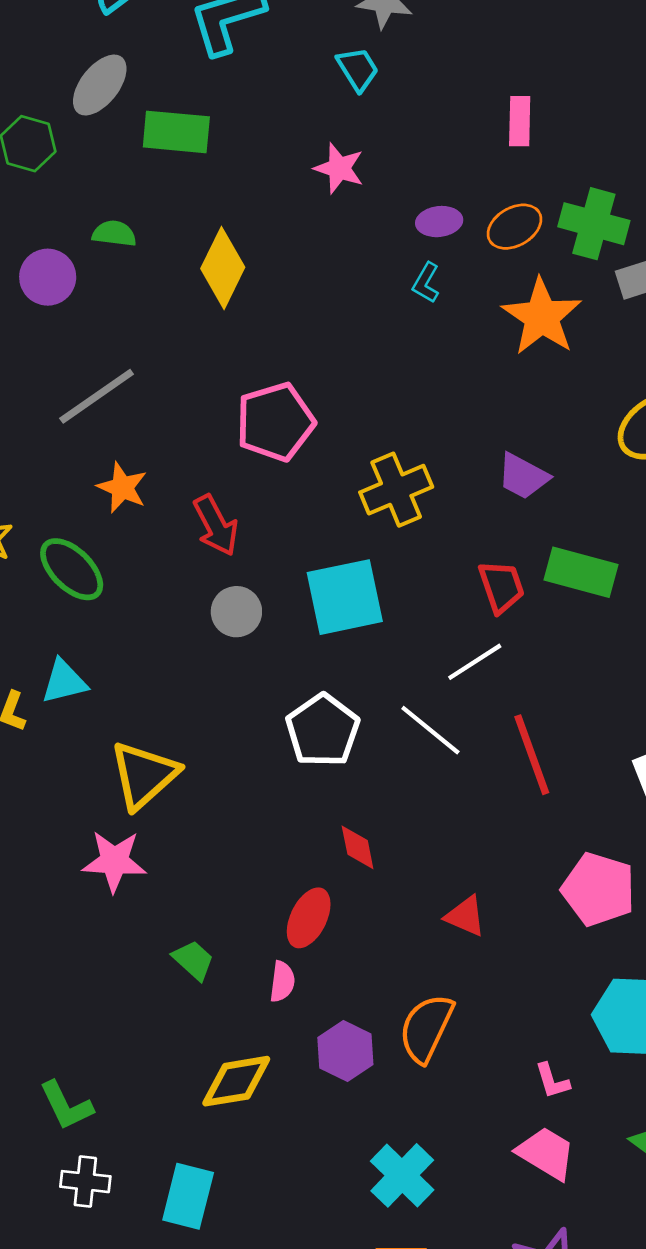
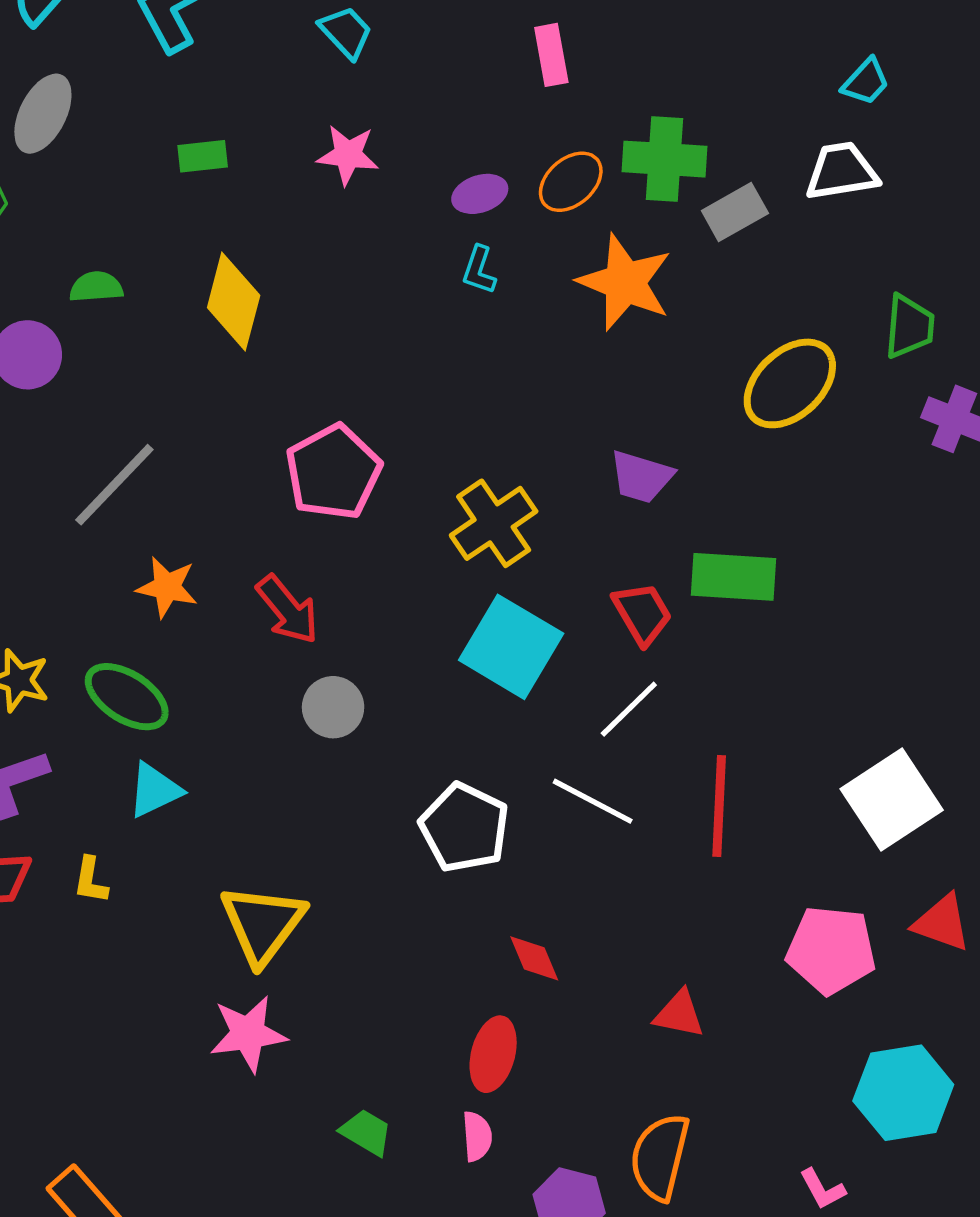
green rectangle: (176, 132) -> (203, 156), moved, size x0.6
cyan square: (345, 597) -> (511, 647), moved, turned -36
cyan triangle: (64, 682) -> (155, 790), moved
red line: (532, 755) -> (719, 806), turned 34

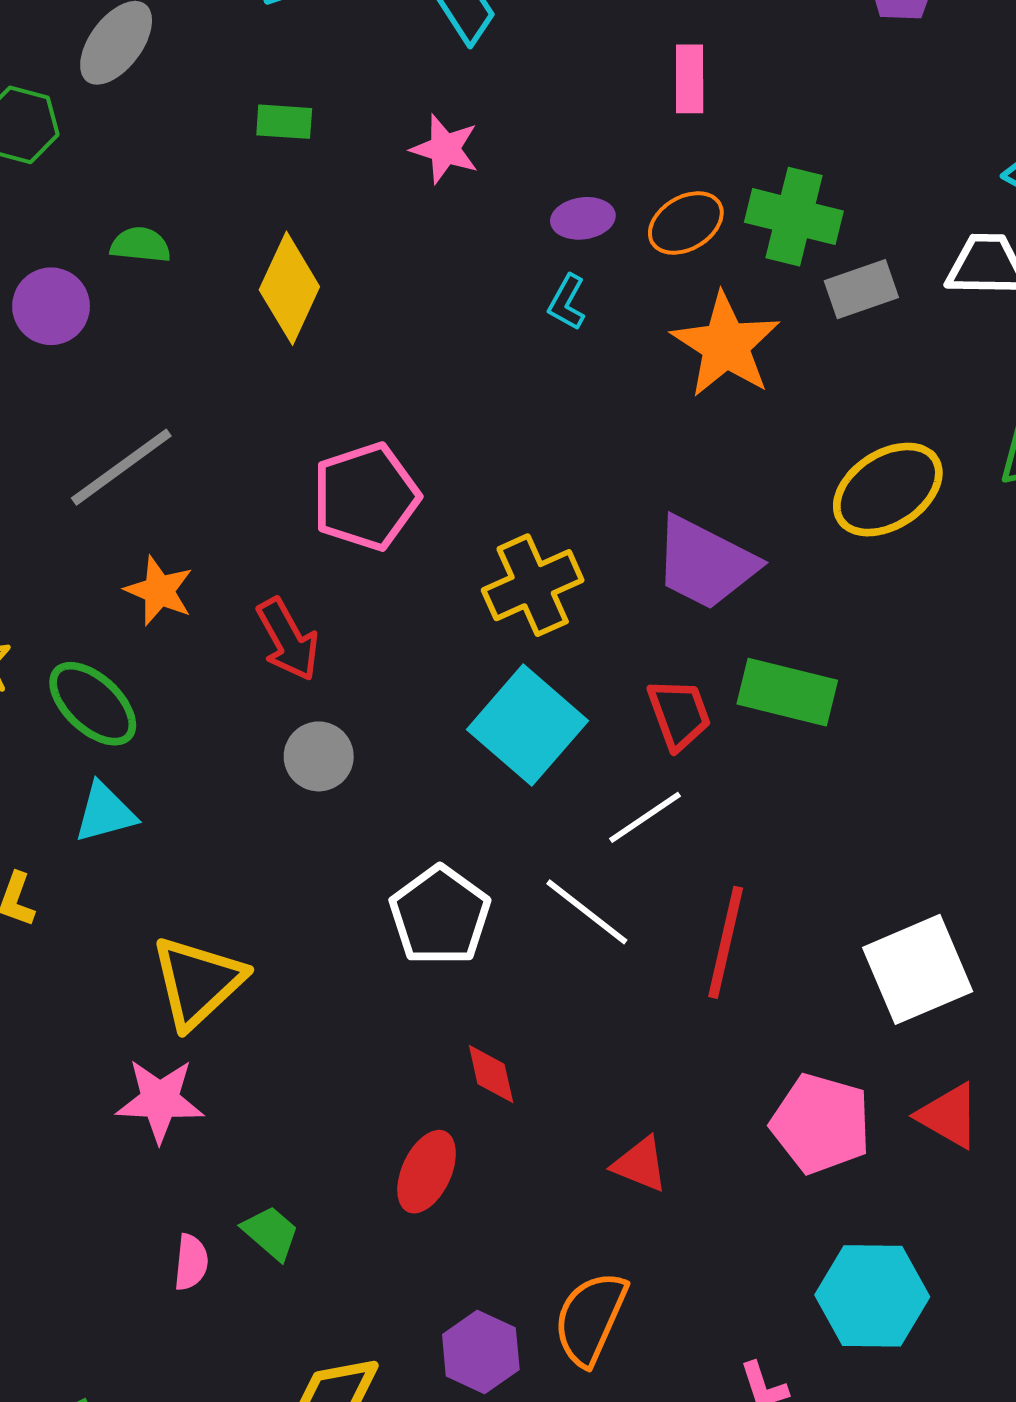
purple trapezoid: (641, 477) -> (705, 563), size x1.5
pink semicircle: (477, 1136) -> (191, 1262), moved

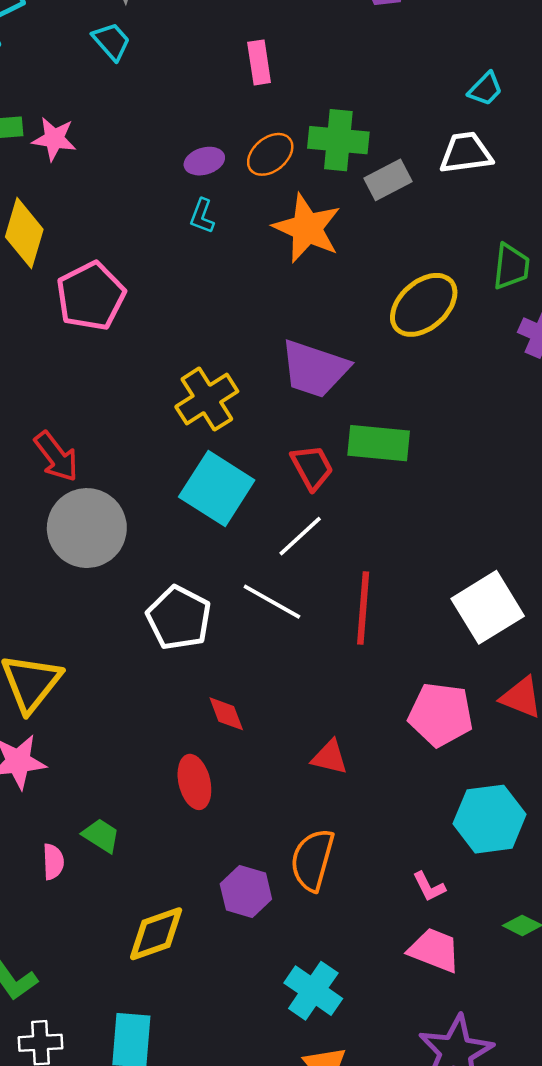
pink star: (445, 149) -> (54, 139), moved
pink pentagon: (366, 497) -> (91, 296), moved
gray circle: (319, 756) -> (87, 528), size x1.8
red ellipse: (427, 1172) -> (194, 782), turned -30

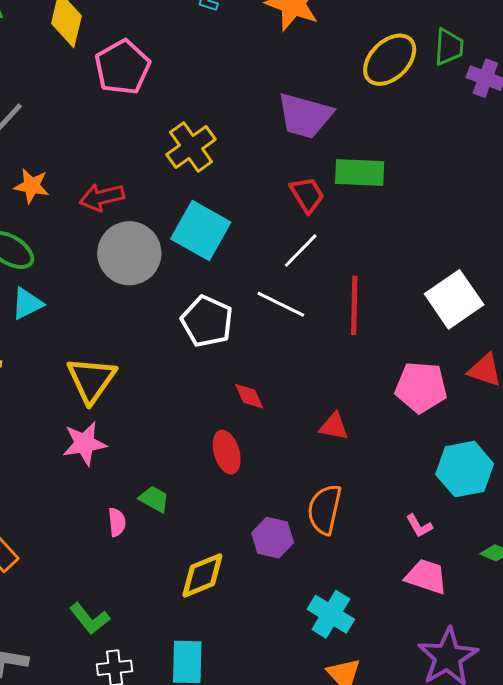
green trapezoid: (511, 266) -> (449, 47), moved
yellow cross: (207, 399) -> (191, 147), moved
red arrow: (56, 457) -> (102, 197), turned 117
cyan square: (217, 489) -> (201, 230), moved

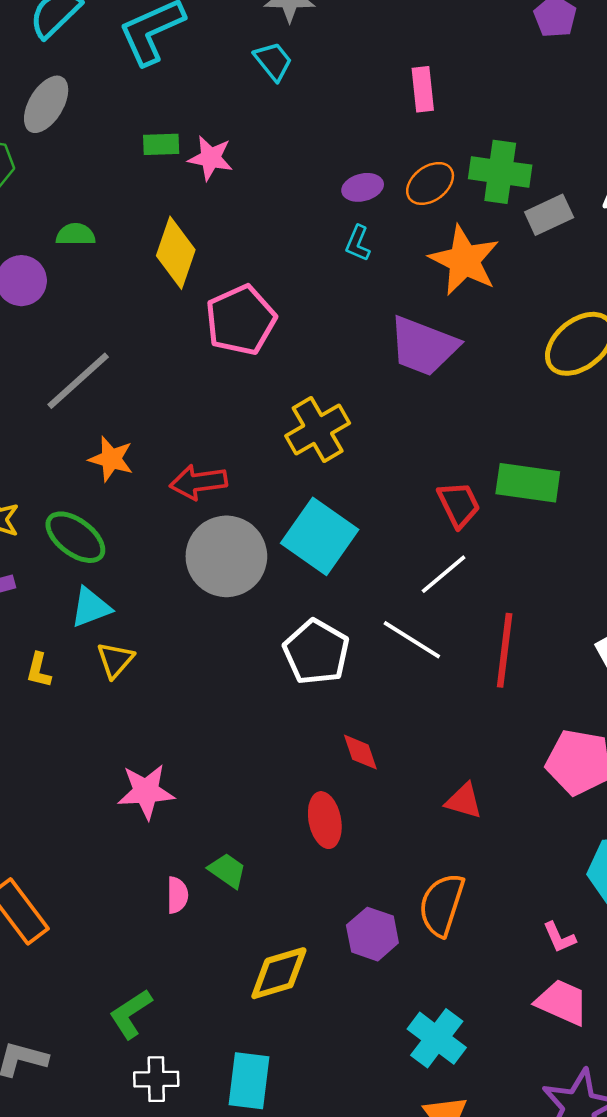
purple trapezoid: (305, 116) -> (423, 346), moved
yellow triangle: (91, 380) -> (115, 660), moved, size x0.6
green L-shape: (90, 619) -> (131, 1014), turned 90

